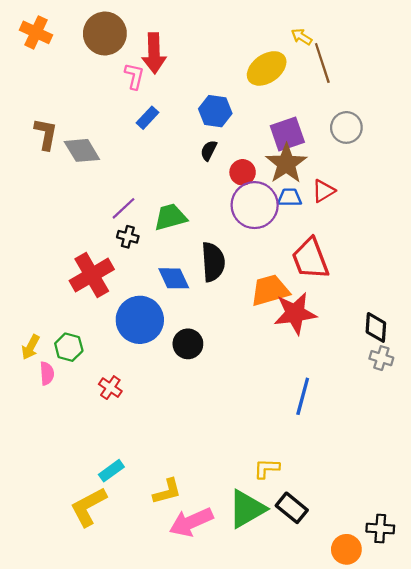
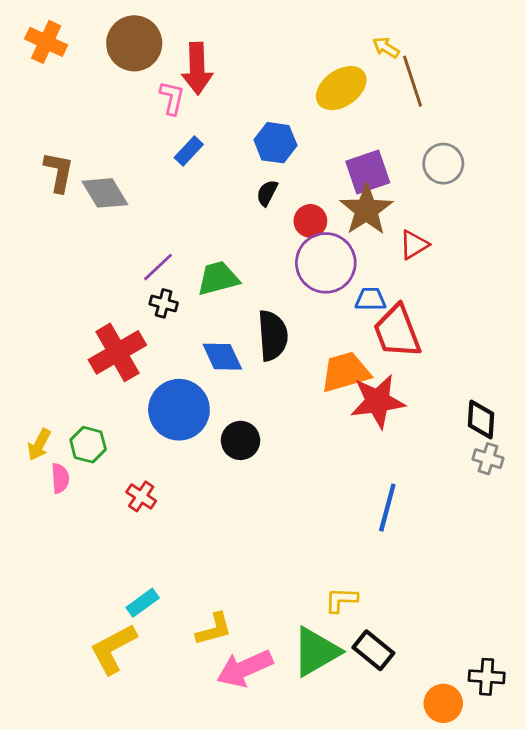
blue trapezoid: (290, 197) -> (371, 299), moved

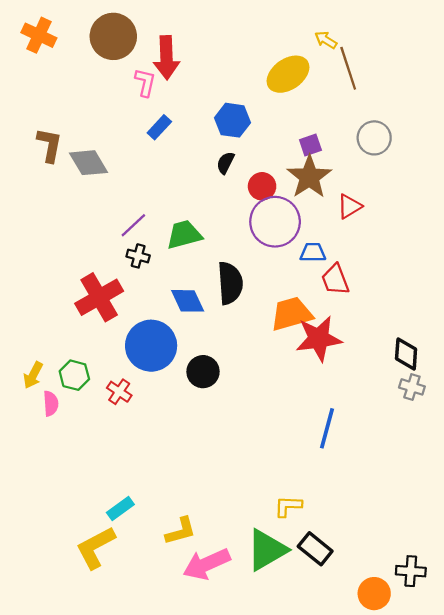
purple square: (368, 172) -> (310, 145), size x0.6
red trapezoid: (397, 331) -> (335, 280), size x0.7
red cross: (141, 496) -> (119, 392), moved

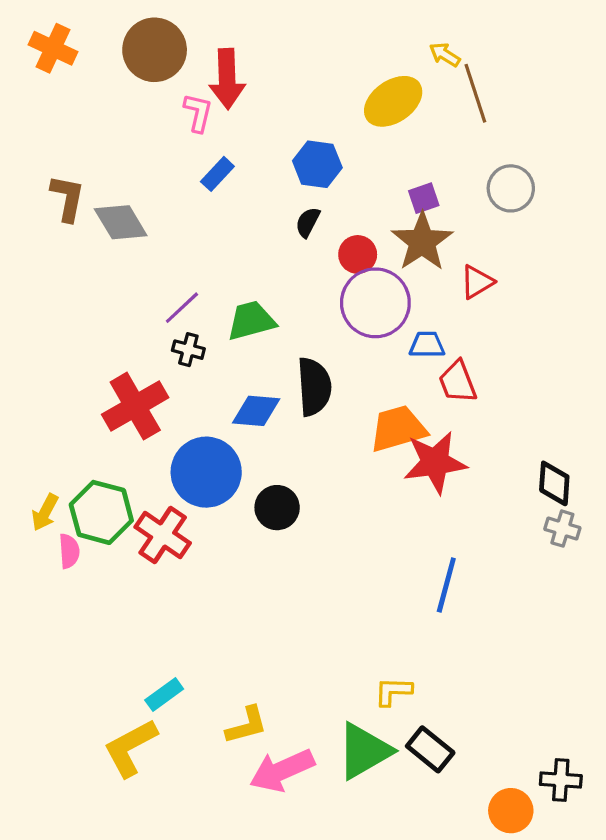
blue diamond: (188, 301) -> (256, 411), turned -60
green hexagon: (74, 375) -> (101, 512), size x1.5
red cross: (119, 392) -> (163, 535), size x1.6

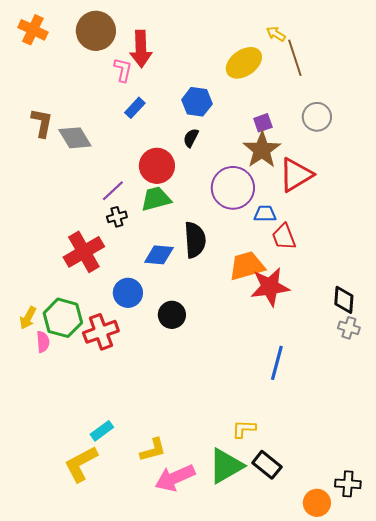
red circle: (358, 254) -> (157, 166), moved, size x1.5
red triangle: (477, 282) -> (296, 175), size x1.6
black cross: (188, 350) -> (117, 217), turned -30
blue circle: (206, 472) -> (128, 293), size x0.7
red cross: (163, 535) -> (101, 332), turned 36

